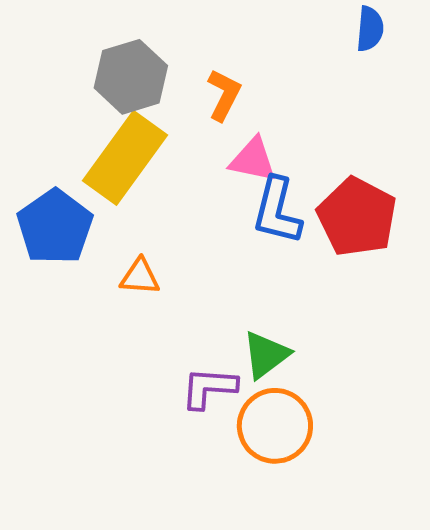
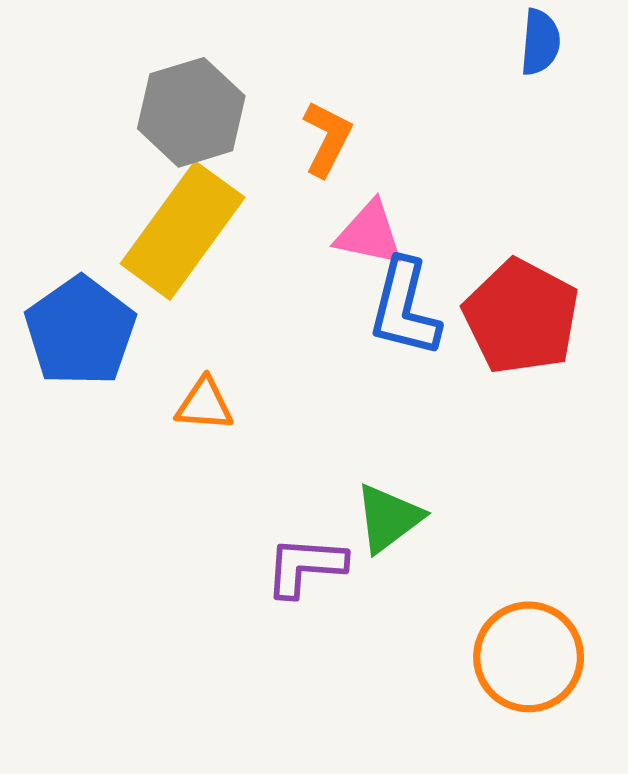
orange circle: (275, 426) -> (529, 657), moved

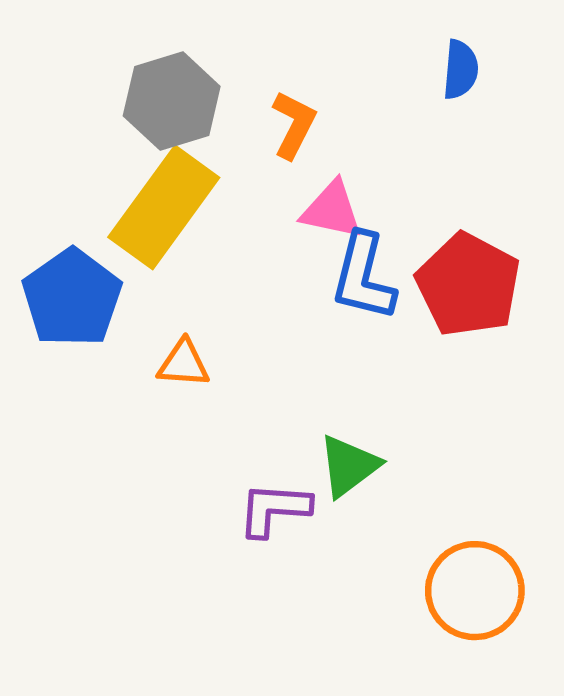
blue semicircle: (540, 42) -> (460, 70), moved

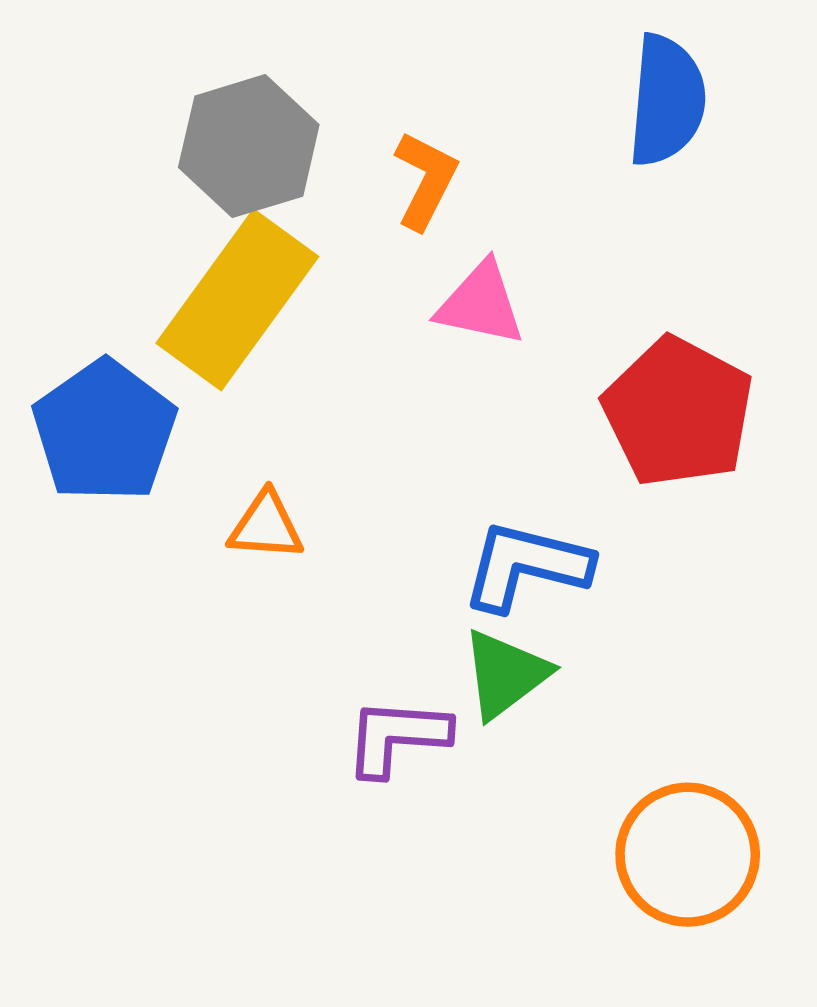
blue semicircle: (460, 70) -> (667, 100), size x1.5
blue L-shape: (363, 277) -> (526, 566), moved, turned 90

